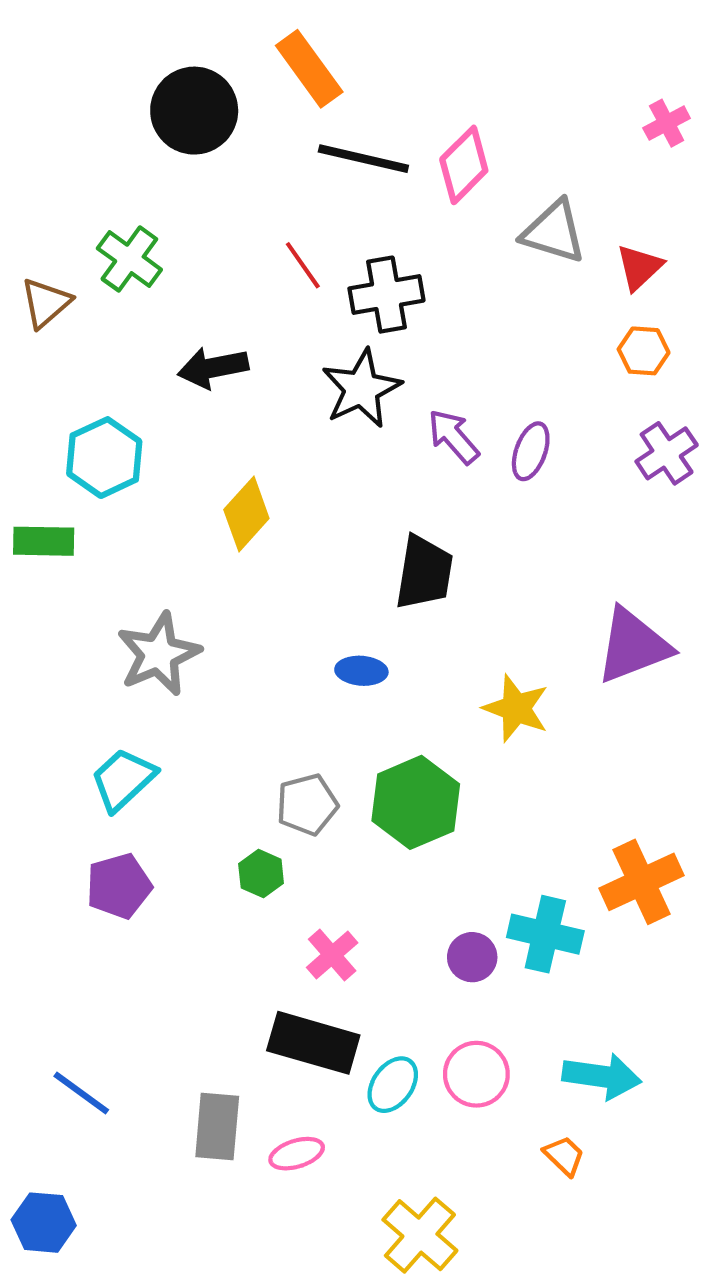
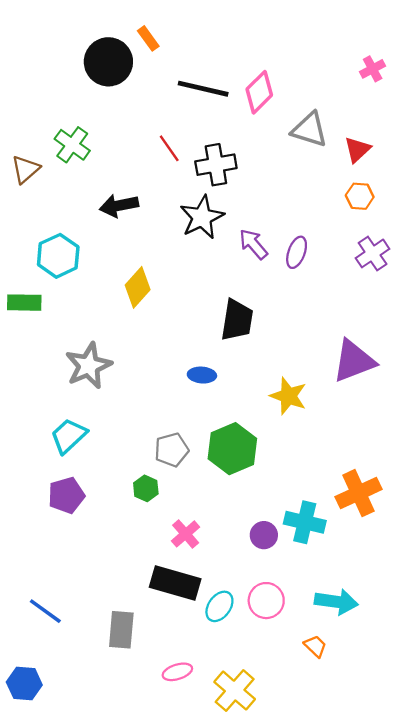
orange rectangle: (309, 69) -> (148, 38), moved, size x0.6
pink ellipse: (297, 1154) -> (177, 672), moved

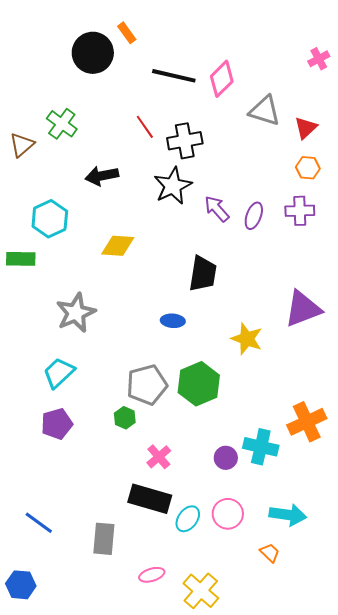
purple cross: (373, 253) -> (300, 211), moved, turned 32
yellow diamond: (138, 287) -> (118, 246), turned 52
gray pentagon: (172, 450) -> (147, 385), size x1.4

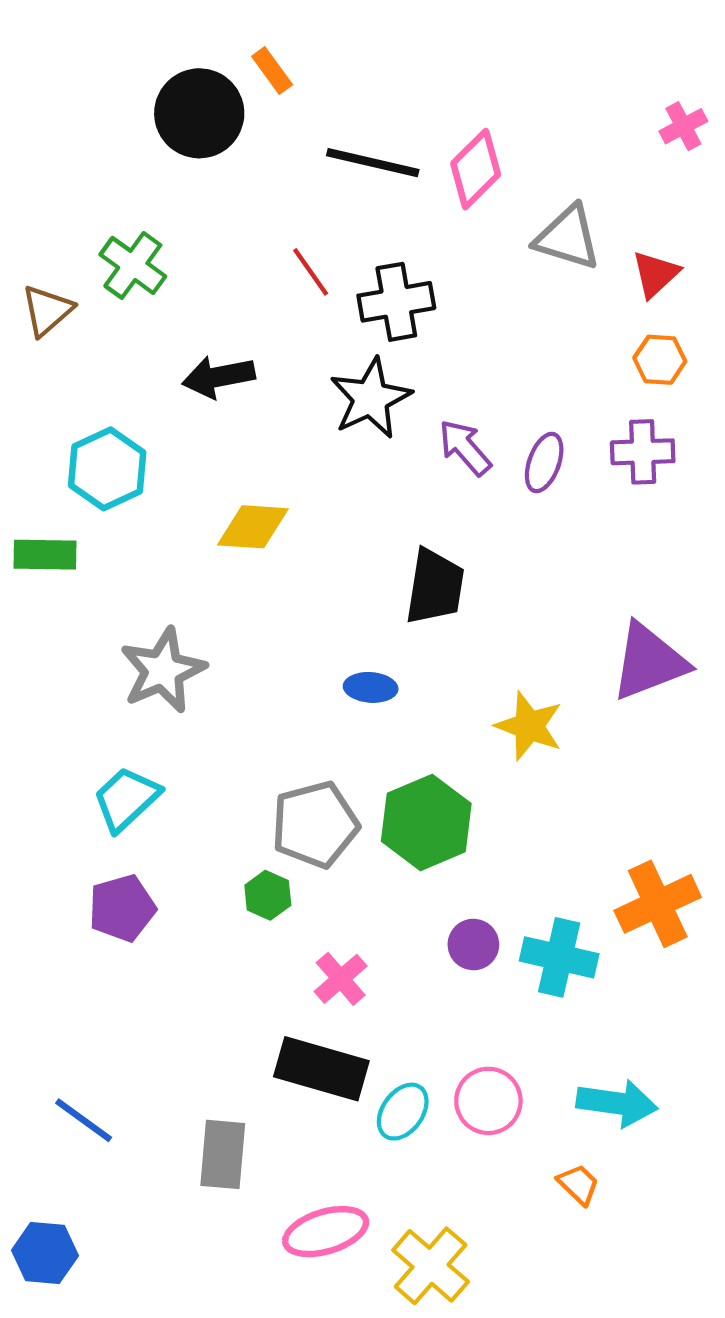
purple circle: (226, 458) -> (473, 945), moved
pink ellipse: (152, 575) -> (326, 1232), size x1.5

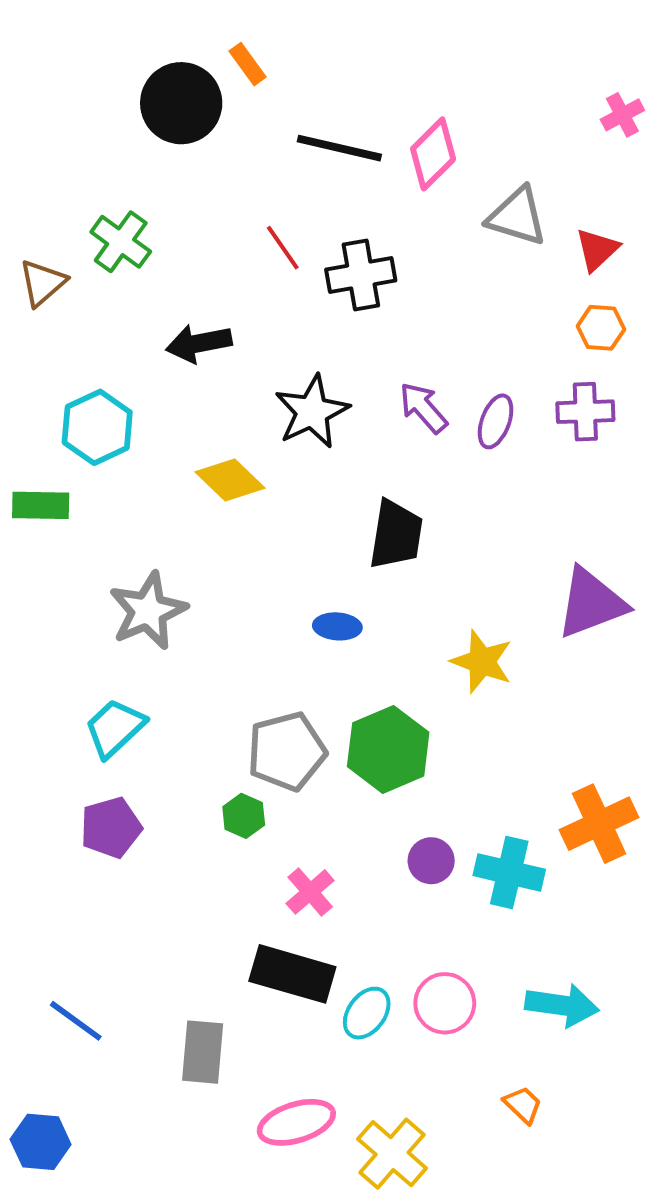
black star: (371, 398) -> (312, 412), moved
yellow diamond: (253, 527) -> (230, 480), turned 40
orange trapezoid: (578, 1184) -> (523, 1105), moved

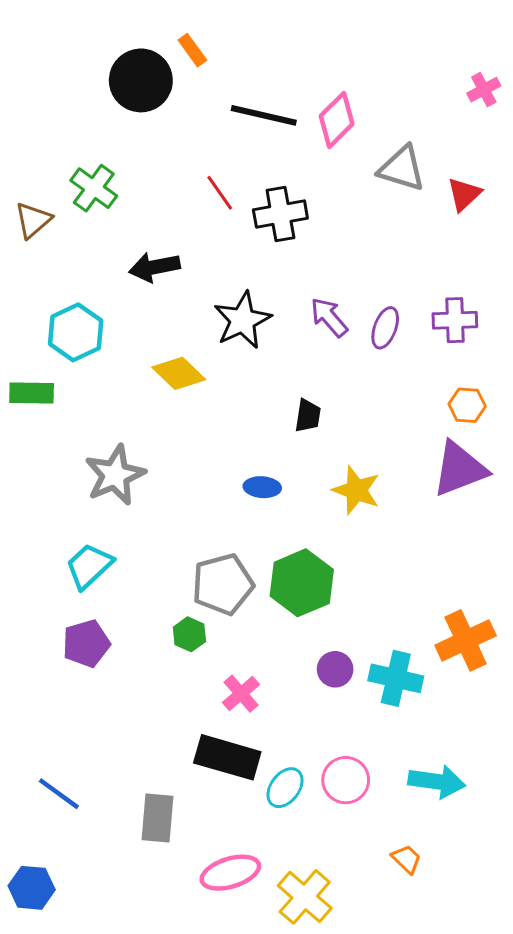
orange hexagon: (601, 328) -> (467, 405), moved
black trapezoid: (396, 535) -> (308, 416), size x0.6
yellow star: (482, 662) -> (356, 490), moved

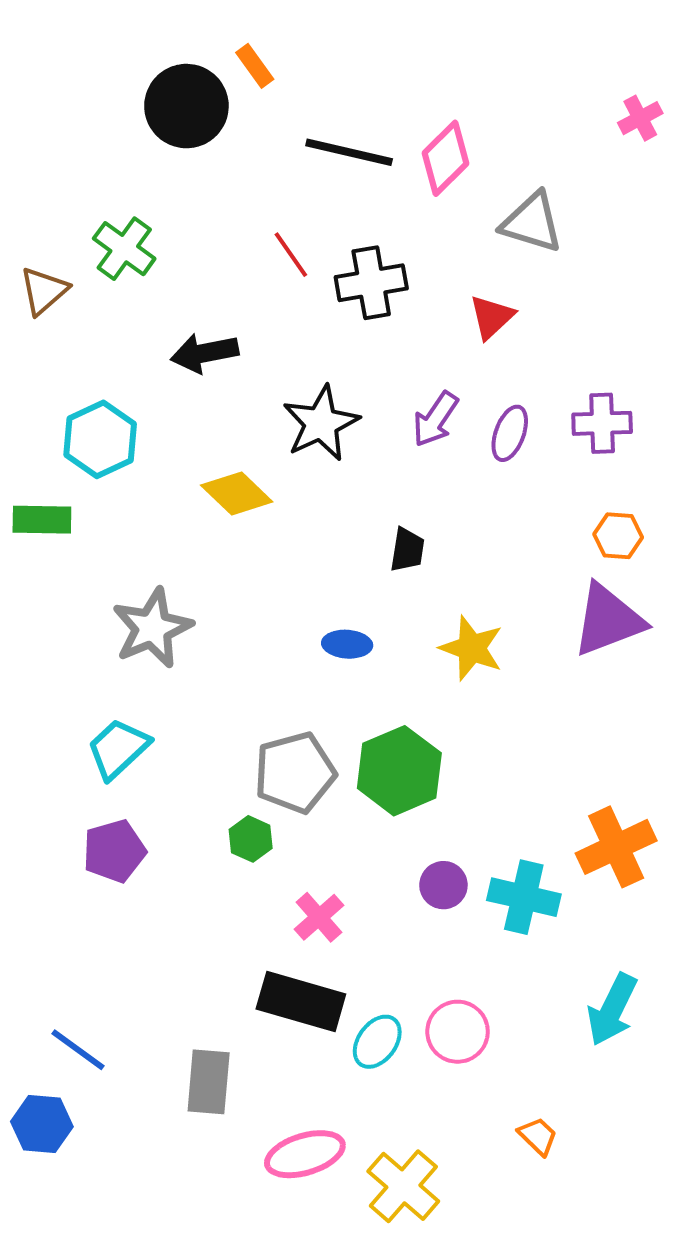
red triangle: (464, 194) -> (492, 317), moved
purple arrow: (329, 317) -> (435, 419), turned -105
cyan arrow: (437, 782) -> (612, 1010), moved, turned 108
blue hexagon: (32, 888) -> (42, 1124), moved

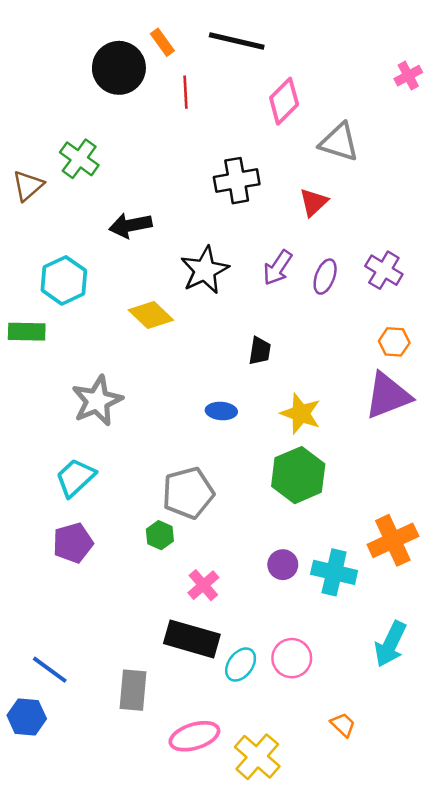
black line: (349, 152) -> (237, 41), moved
red line: (291, 255) -> (185, 92), moved, turned 32
purple cross: (602, 423) -> (384, 270), turned 33
green hexagon: (399, 771) -> (298, 475), moved

